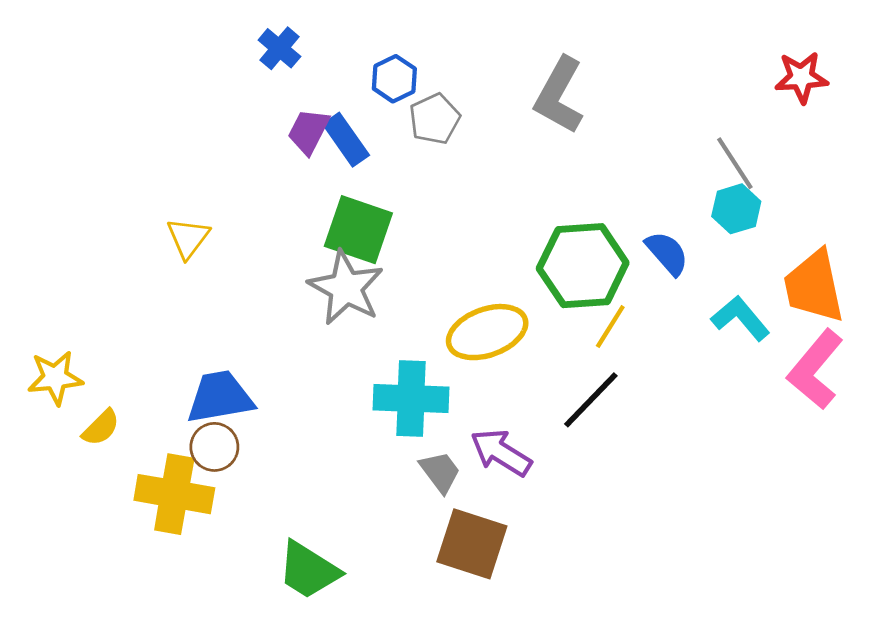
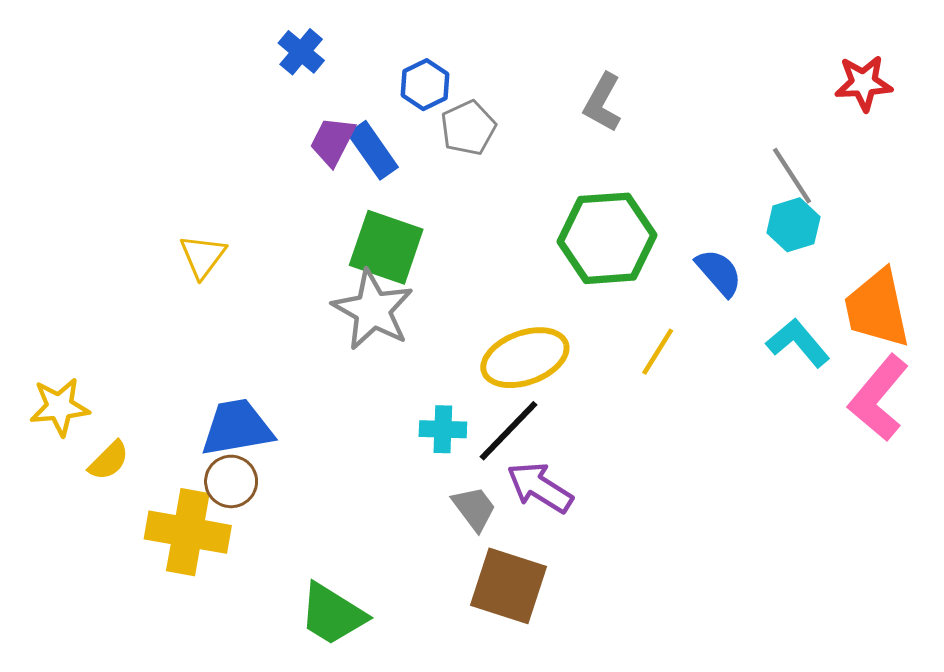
gray L-shape: (559, 95) -> (603, 103), size x0.7
green hexagon: (583, 266) -> (607, 238), moved
cyan cross: (411, 399) -> (443, 429), size x0.6
black line: (591, 400) -> (509, 431), moved

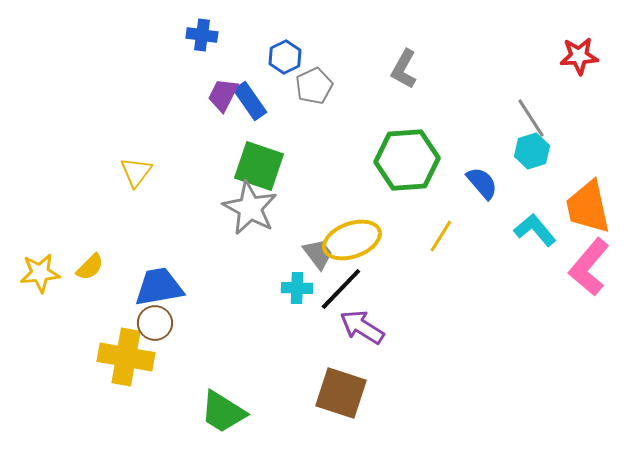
blue cross: (301, 52) -> (202, 35), turned -32
yellow semicircle: (109, 461) -> (90, 267), moved
gray trapezoid: (474, 508) -> (318, 254), moved

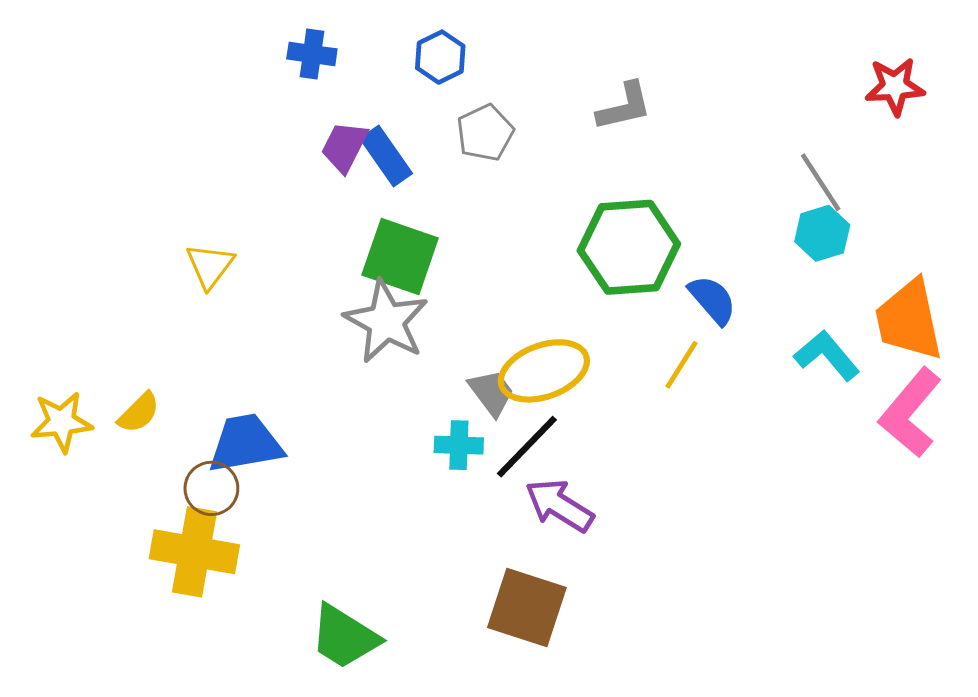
blue hexagon: (285, 57) -> (440, 57), moved
gray L-shape: (404, 69) -> (624, 107), turned -132
blue semicircle: (482, 183) -> (712, 300), moved
brown circle: (155, 323) -> (211, 488), moved

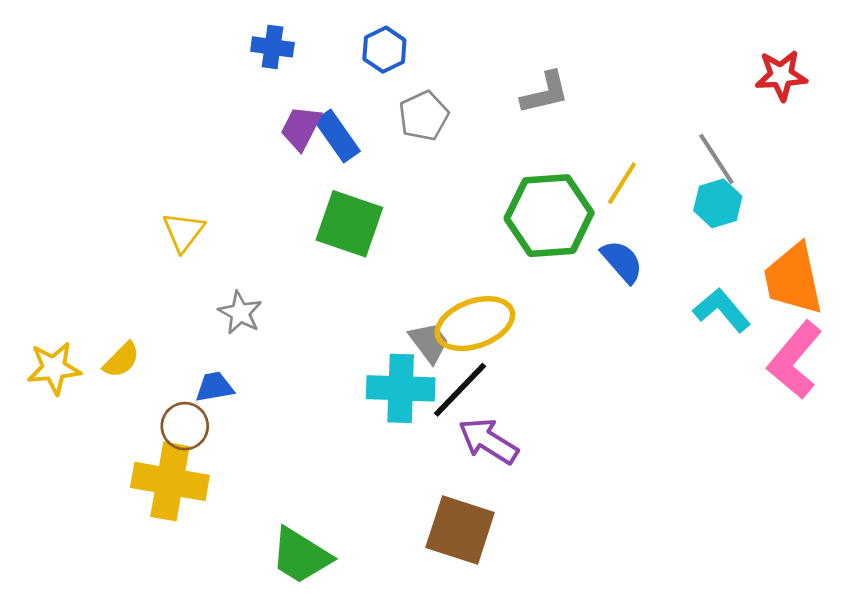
gray star: (386, 321) -> (240, 313), moved, size x0.6
yellow line: (681, 365) -> (622, 183), moved
blue trapezoid: (245, 444) -> (214, 387), size x0.6
cyan cross: (459, 445) -> (401, 388), size x1.6

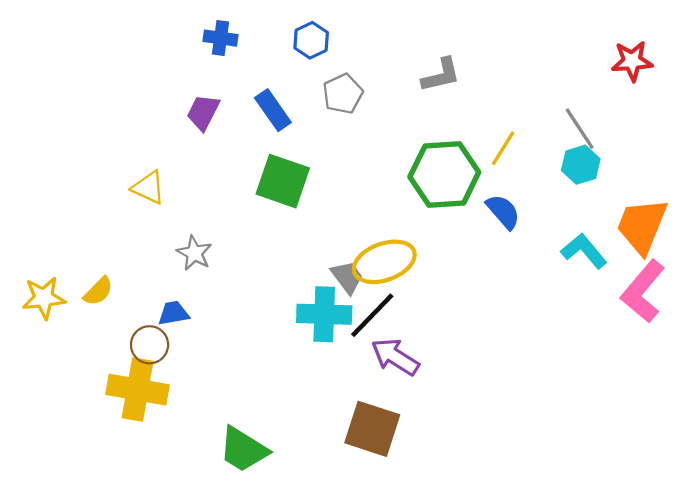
purple trapezoid: (301, 128) -> (203, 112), moved
yellow triangle: (183, 232) -> (148, 188), turned -42
orange trapezoid: (793, 279) -> (642, 226), turned 34

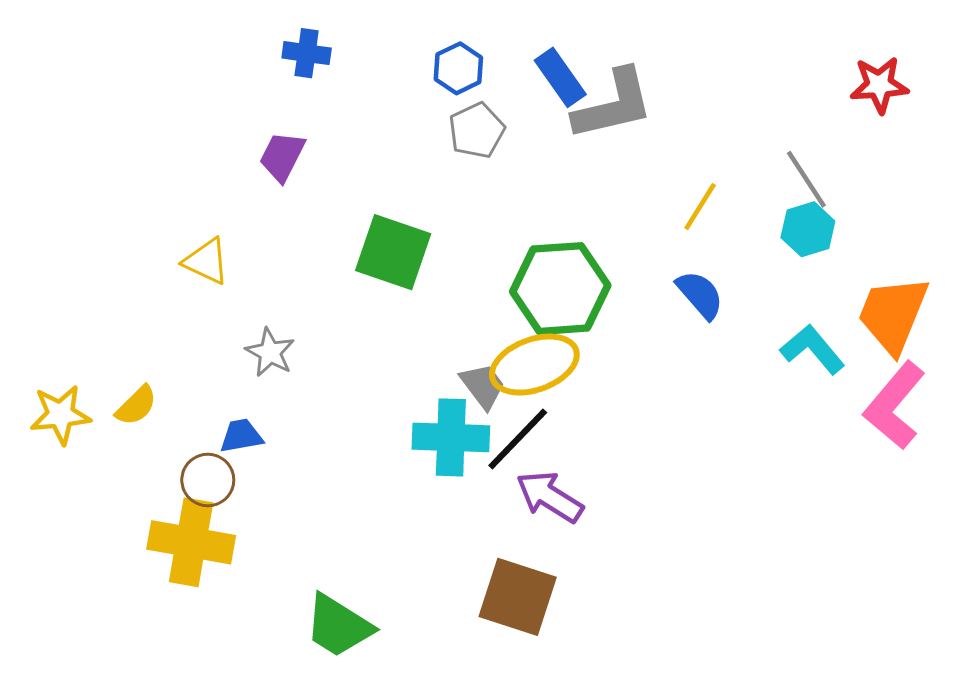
blue hexagon: (311, 40) -> (458, 68), moved
gray L-shape: (441, 75) -> (613, 105), size x1.5
blue rectangle: (273, 110) -> (560, 77), moved
green hexagon: (444, 175) -> (560, 289), moved

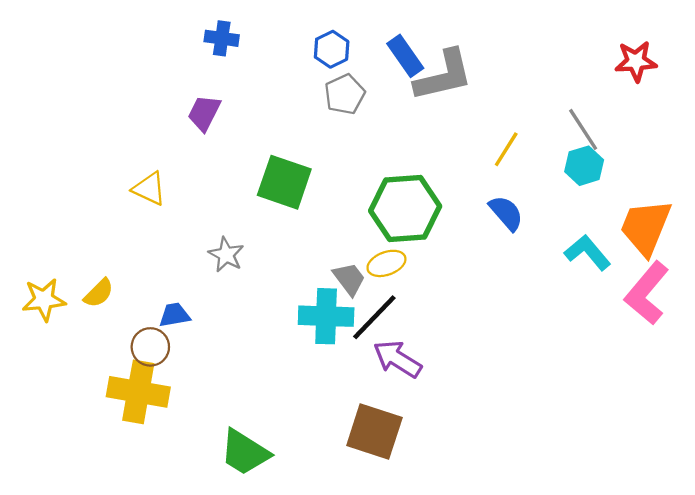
gray star: (270, 352) -> (226, 255), moved
yellow ellipse: (534, 365) -> (386, 263), size x0.6

